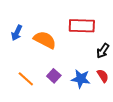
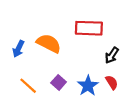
blue arrow: (17, 33) -> (18, 49), moved
blue star: (81, 79) -> (88, 86), turned 30

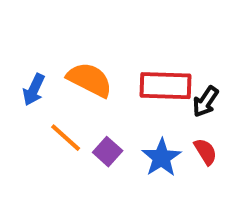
red rectangle: (89, 28) -> (166, 86), moved
orange line: (28, 86) -> (66, 138), moved

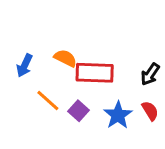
orange semicircle: (90, 80) -> (65, 58), size x0.7
red rectangle: (166, 86) -> (95, 73), moved

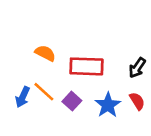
orange semicircle: (65, 58) -> (45, 53), moved
blue arrow: (24, 65) -> (23, 97), moved

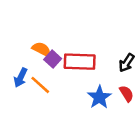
blue arrow: (23, 97) -> (21, 78), moved
purple square: (72, 101) -> (53, 59), moved

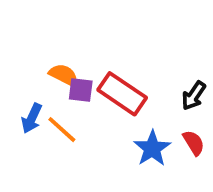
purple square: (53, 59) -> (81, 90), turned -35
red rectangle: (80, 62) -> (122, 94), turned 32

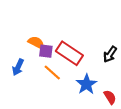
orange line: (62, 130) -> (52, 72), moved
red semicircle: (194, 143) -> (110, 97), moved

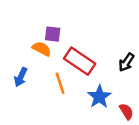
purple square: (46, 51) -> (53, 34), moved
orange line: (52, 72) -> (60, 83), turned 30

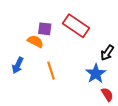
red rectangle: (80, 61) -> (76, 26), moved
blue star: (99, 97) -> (96, 74), moved

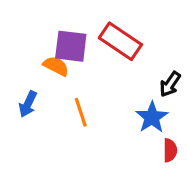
purple square: (45, 29) -> (71, 46), size x1.5
red semicircle: (107, 94) -> (170, 150), turned 32

